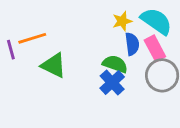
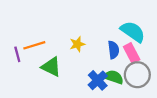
yellow star: (122, 21) -> (77, 44), moved
green semicircle: (115, 64) -> (114, 77), moved

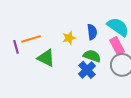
blue semicircle: (114, 50) -> (92, 32), moved
green semicircle: (114, 77) -> (92, 56), moved

